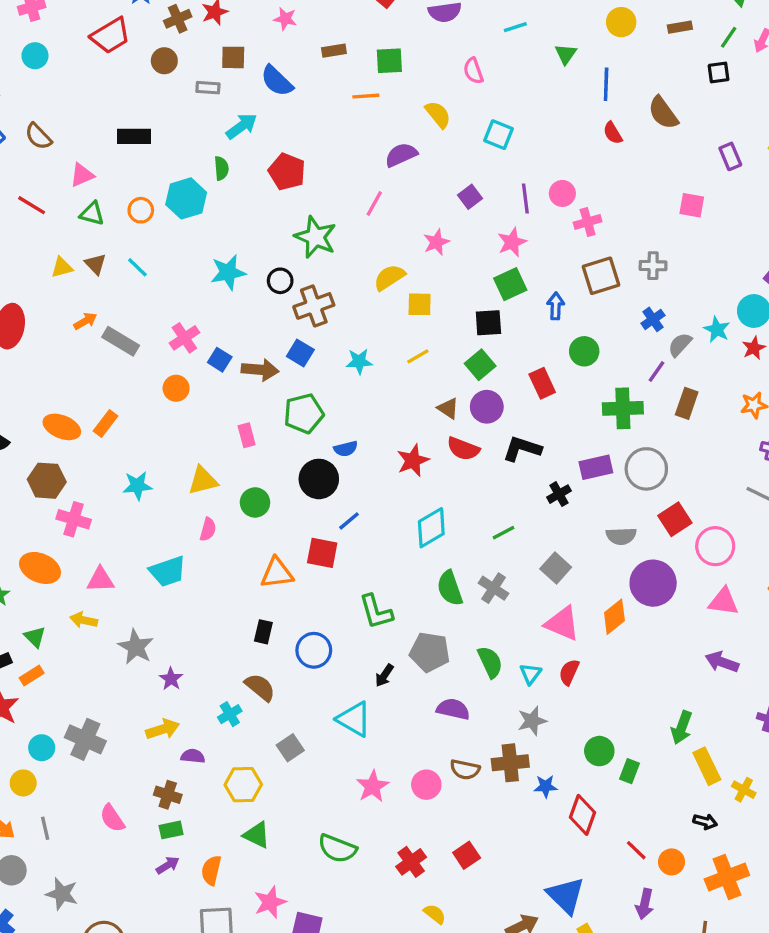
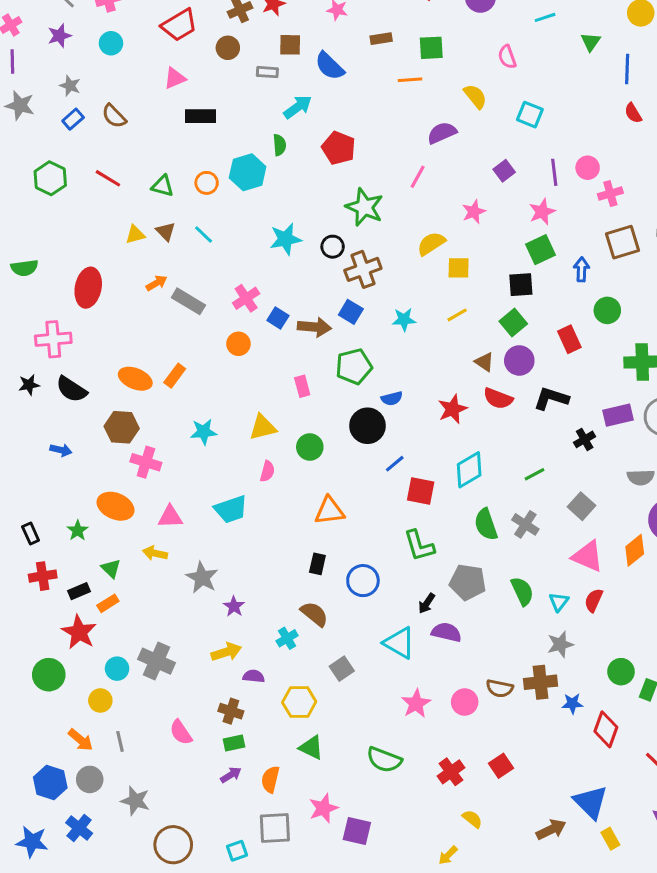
pink triangle: (82, 175) -> (175, 78), moved
red square: (322, 553) -> (421, 491), moved
purple semicircle: (453, 709) -> (446, 632), moved

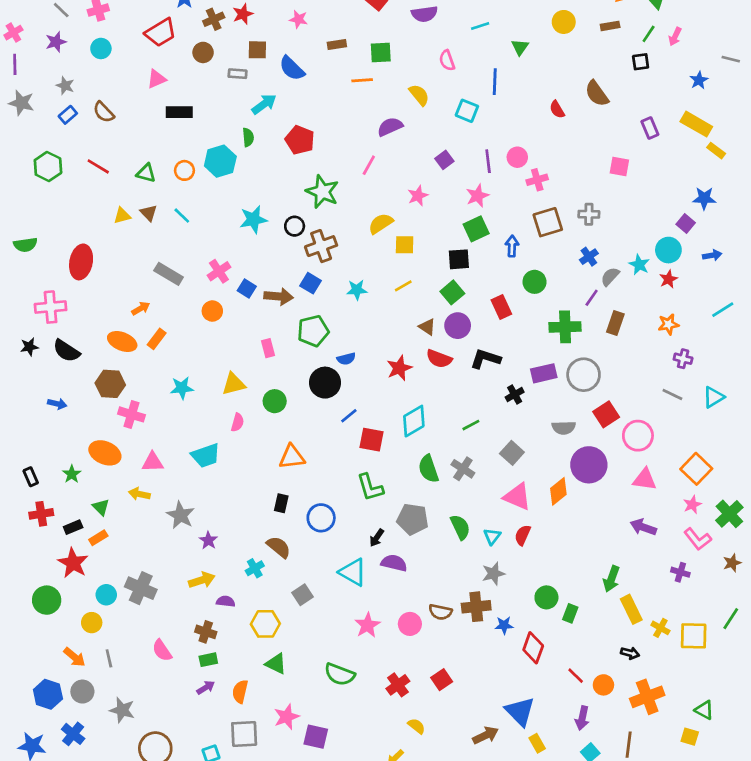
blue line: (627, 69) -> (495, 82), moved
orange arrow: (157, 283) -> (141, 308), moved

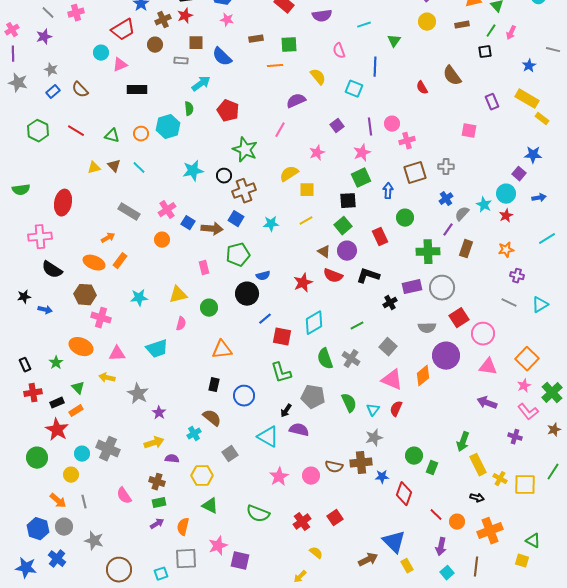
cyan circle: (101, 48) -> (101, 53), moved
black star: (29, 347) -> (24, 297), moved

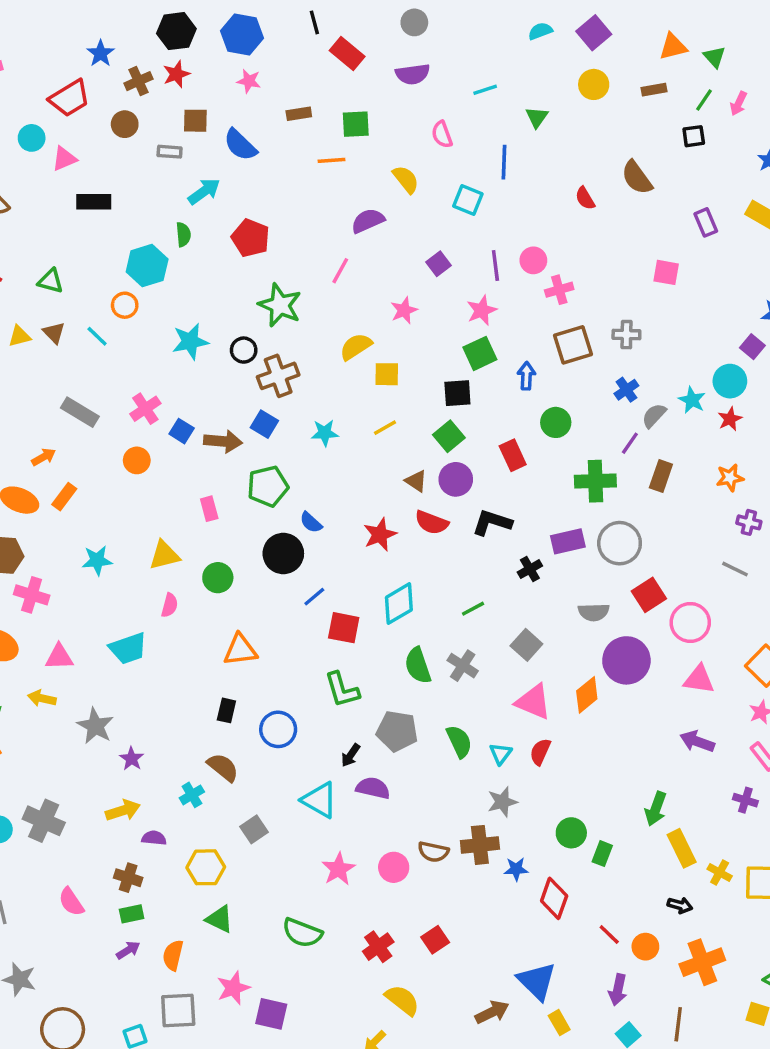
orange circle: (141, 134) -> (125, 305), moved
blue semicircle: (263, 276) -> (311, 522), turned 56
yellow semicircle: (316, 553) -> (402, 1000), size x1.5

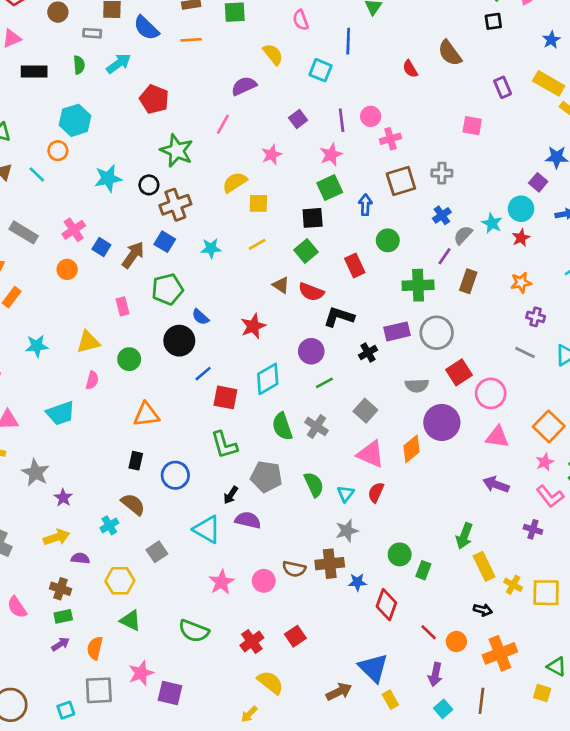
orange line: (332, 160) -> (191, 40), moved
green semicircle: (183, 235) -> (79, 65), moved
brown arrow: (223, 441) -> (133, 255), turned -60
purple circle: (456, 479) -> (311, 351), moved
red semicircle: (432, 522) -> (311, 292), moved

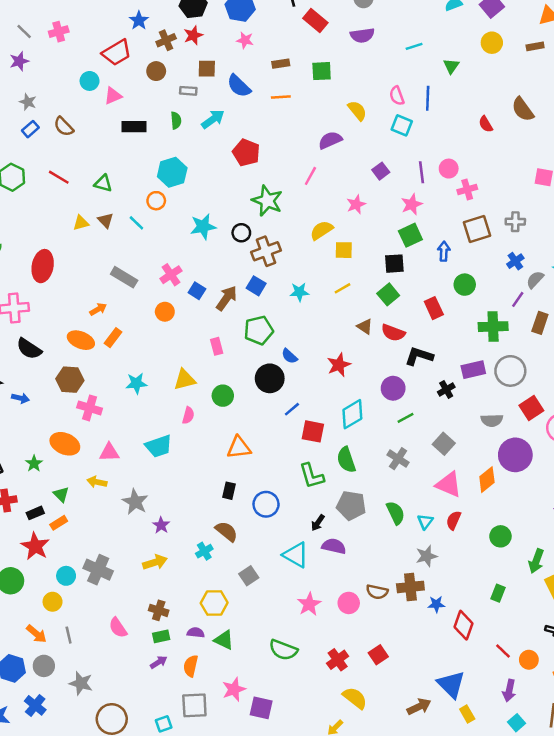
pink semicircle: (301, 20) -> (397, 96), moved
green semicircle: (282, 426) -> (346, 460), moved
green circle: (400, 554) -> (500, 536), moved
purple semicircle: (80, 558) -> (196, 633), moved

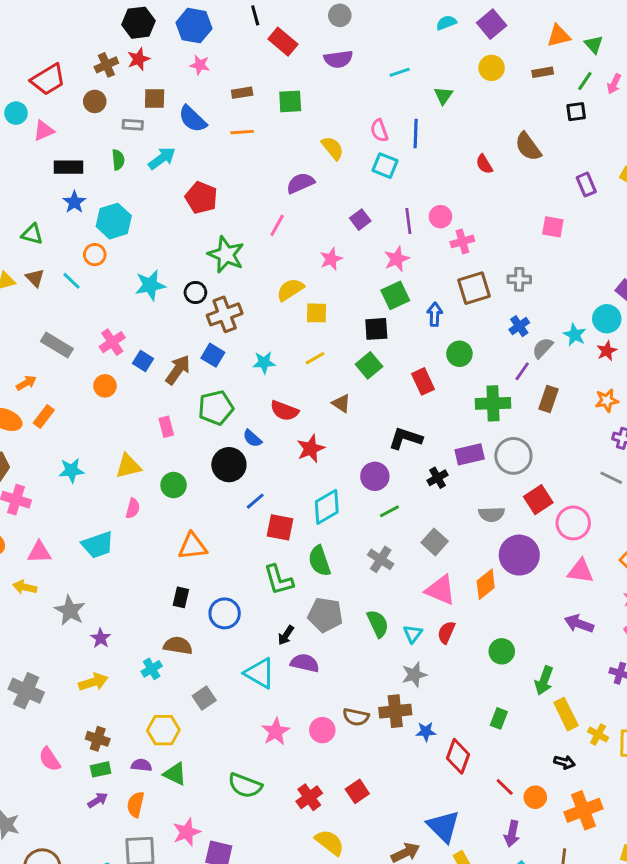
blue star: (139, 20) -> (74, 202), moved
red semicircle: (393, 333) -> (284, 411), moved
brown semicircle: (227, 531) -> (178, 646), turned -30

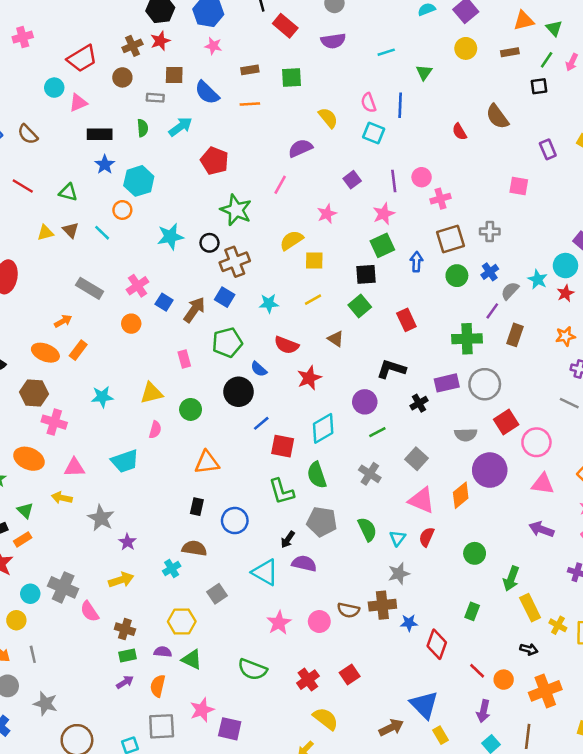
green circle: (459, 354) -> (457, 276), moved
pink semicircle: (50, 759) -> (90, 611), moved

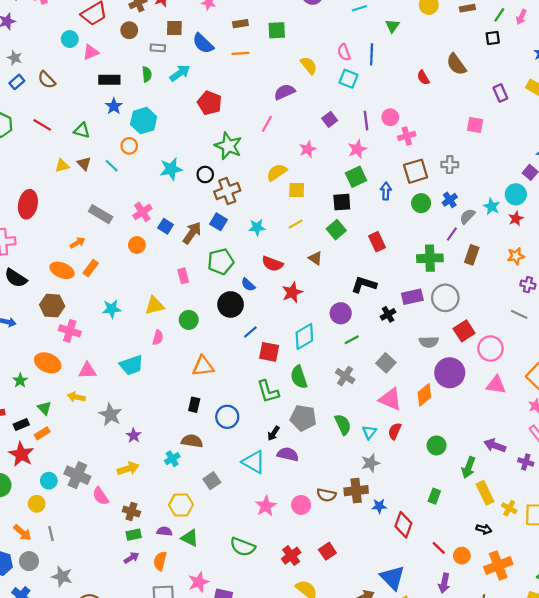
purple arrow: (541, 529) -> (495, 445), moved

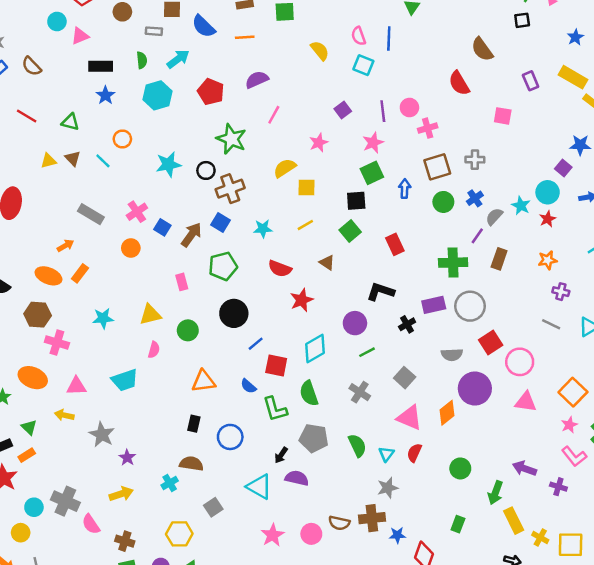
red semicircle: (423, 78) -> (459, 83), moved, size x1.5
purple semicircle: (285, 92) -> (257, 80), moved
cyan hexagon: (144, 121) -> (157, 95), moved
blue semicircle: (248, 285) -> (248, 386), moved

